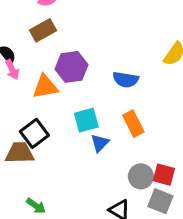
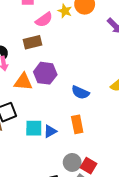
cyan square: (86, 120) -> (34, 128), moved

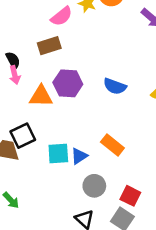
blue semicircle: (80, 92) -> (115, 86), moved
orange rectangle: (77, 124) -> (112, 145), turned -36
gray circle: (72, 162) -> (94, 186), moved

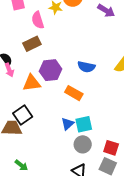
pink semicircle: (61, 16) -> (38, 20), turned 120
orange rectangle: (112, 145) -> (74, 93), moved
cyan square: (58, 153) -> (84, 124), moved

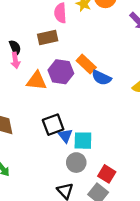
orange rectangle: (74, 93) -> (86, 64), moved
black square: (23, 115) -> (53, 125), moved
blue triangle: (68, 124) -> (65, 136), turned -40

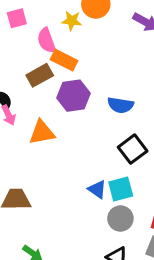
orange rectangle: (86, 64) -> (64, 60), moved
purple hexagon: (61, 72) -> (73, 96), moved
black square: (53, 125) -> (133, 149), moved

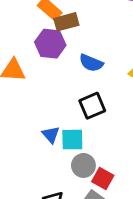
brown rectangle: (40, 75) -> (66, 22), moved
gray circle: (120, 219) -> (83, 165), moved

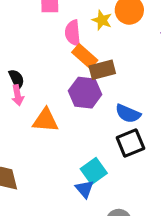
black square: (92, 106) -> (130, 143), moved
cyan square: (72, 140) -> (94, 171), moved, turned -35

